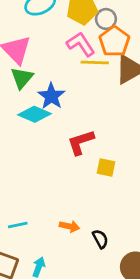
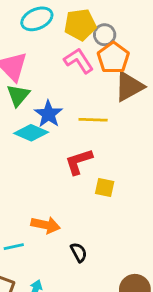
yellow line: (95, 62) -> (93, 120), moved
orange arrow: (70, 226) -> (46, 225), moved, size x1.4
black semicircle: (100, 239) -> (79, 252), moved

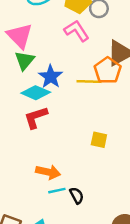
orange pentagon: (113, 58) -> (108, 70), moved
red L-shape: (79, 162) -> (36, 117), moved
cyan line: (14, 247) -> (57, 191), moved

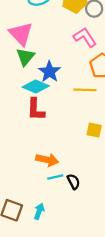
pink L-shape: (77, 31) -> (85, 37), moved
yellow line: (89, 82) -> (85, 90), moved
red L-shape: (36, 117) -> (36, 109), turned -70

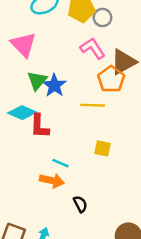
green triangle: (25, 57) -> (37, 80), moved
cyan diamond: (36, 87) -> (22, 113), moved
cyan line: (55, 177) -> (60, 163), moved, turned 35

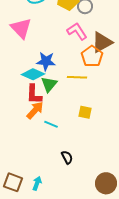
green triangle: (37, 80) -> (49, 84), moved
blue star: (54, 85) -> (46, 61), turned -30
cyan diamond: (22, 113) -> (33, 74), moved
orange arrow: (52, 180) -> (35, 110), moved, turned -60

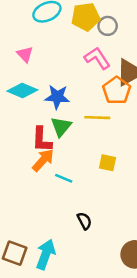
pink triangle: (21, 28) -> (25, 54), size x0.6
cyan diamond: (33, 74) -> (22, 90), moved
cyan arrow: (37, 183) -> (46, 254), size x1.6

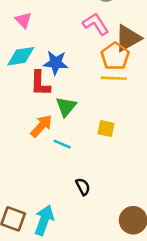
cyan diamond: (22, 90) -> (21, 56), turned -32
yellow line: (97, 118) -> (114, 78), moved
green triangle: (61, 127) -> (66, 107), moved
red L-shape: (42, 140) -> (40, 83), moved

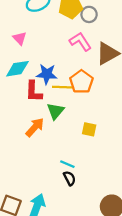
orange pentagon: (115, 56) -> (81, 82), moved
yellow line: (114, 78) -> (63, 87), moved
cyan line: (62, 144) -> (67, 164), moved

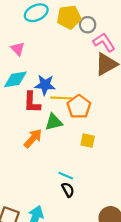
pink L-shape: (80, 42) -> (104, 42), moved
orange pentagon: (81, 82) -> (79, 107), moved
green triangle: (55, 111) -> (54, 122), turned 36

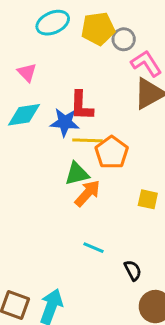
red L-shape: (32, 102) -> (81, 106), moved
orange arrow: (33, 138) -> (87, 193), moved
yellow square: (88, 141) -> (148, 199), moved
black semicircle: (68, 190) -> (133, 270), moved

